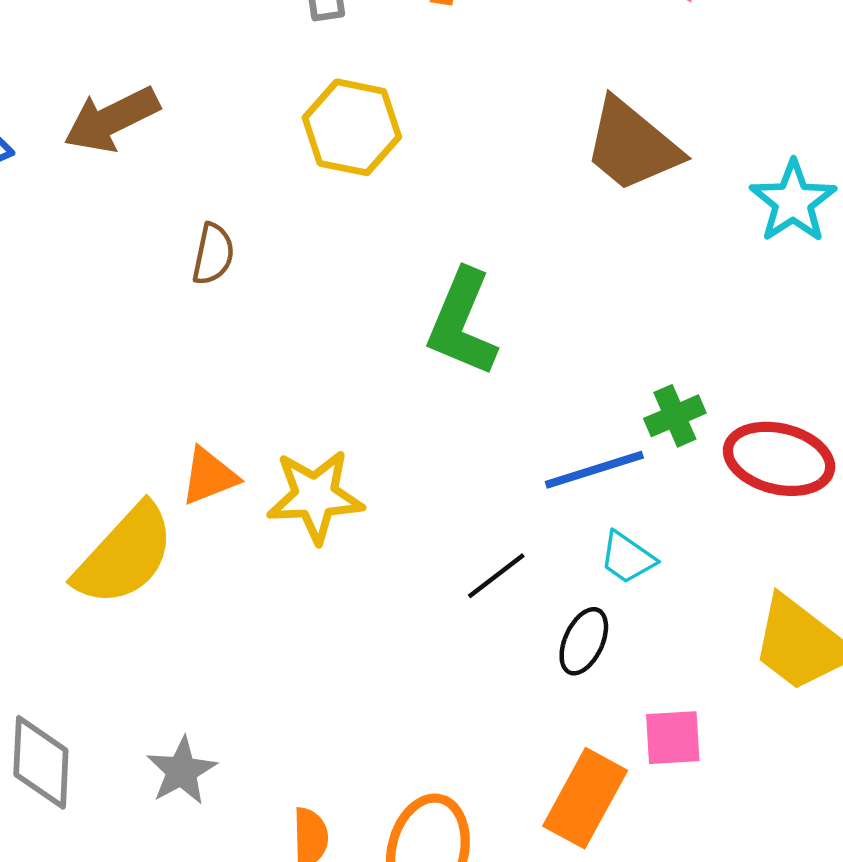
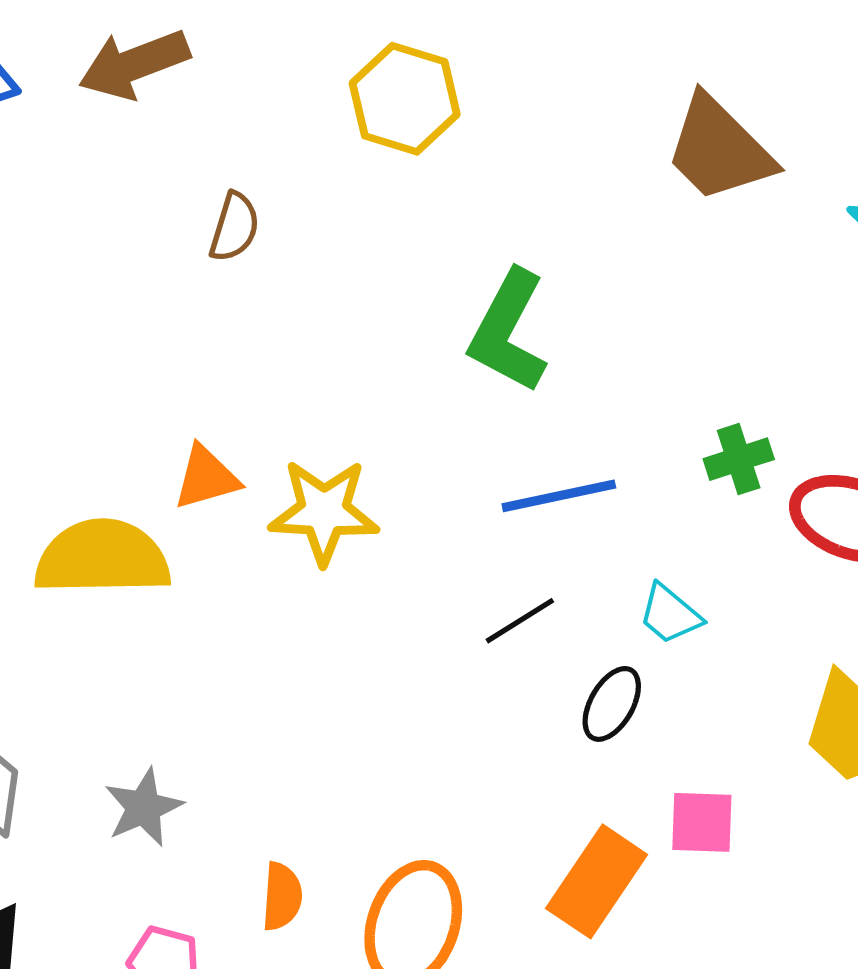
blue line: (594, 470) -> (559, 496), moved
yellow semicircle: (125, 555) -> (102, 558), turned -139

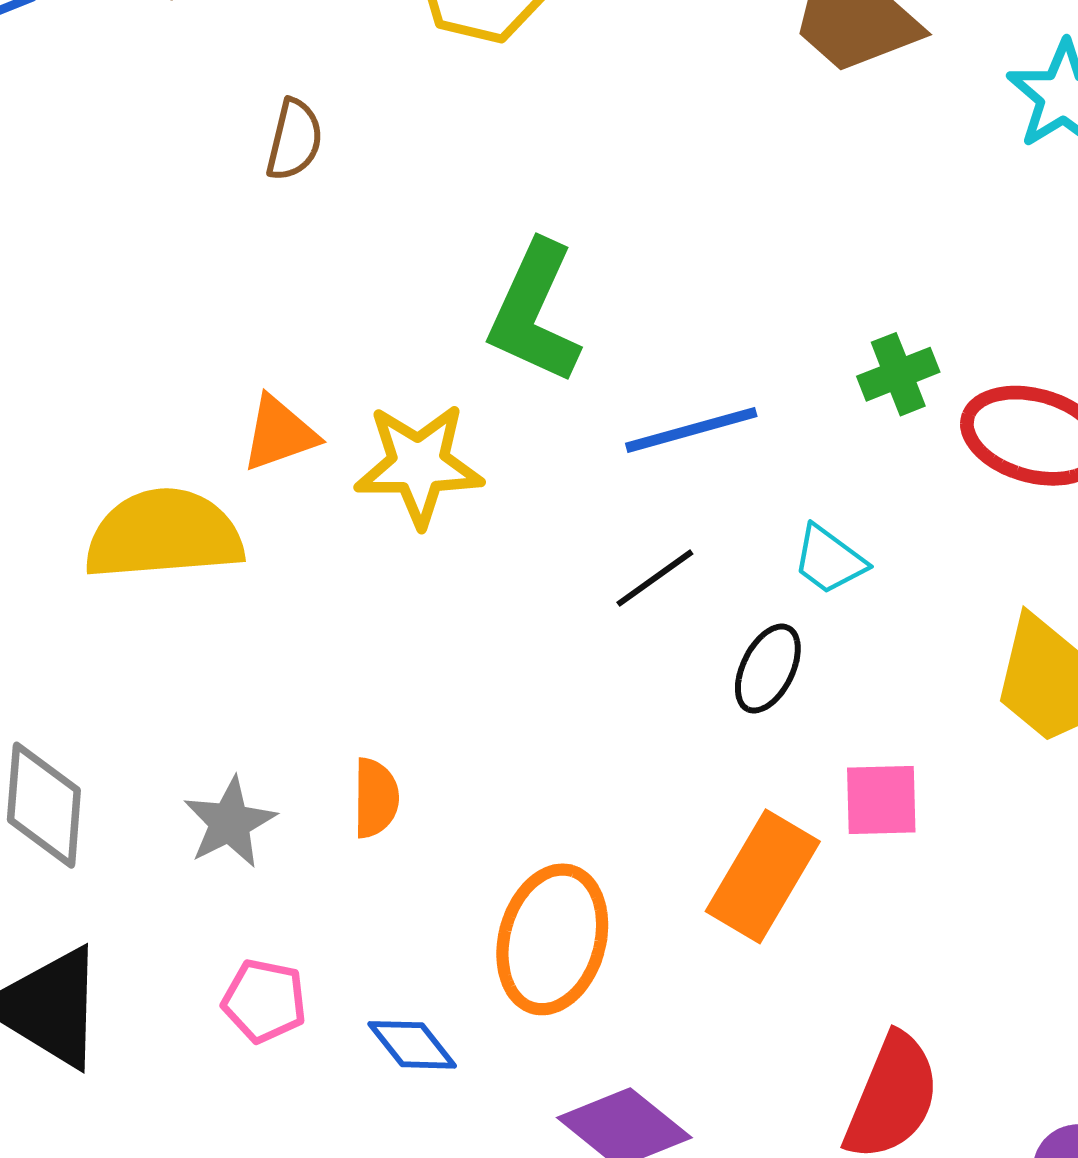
green L-shape: (508, 331) -> (534, 312), moved
orange semicircle: (282, 896) -> (376, 798), moved

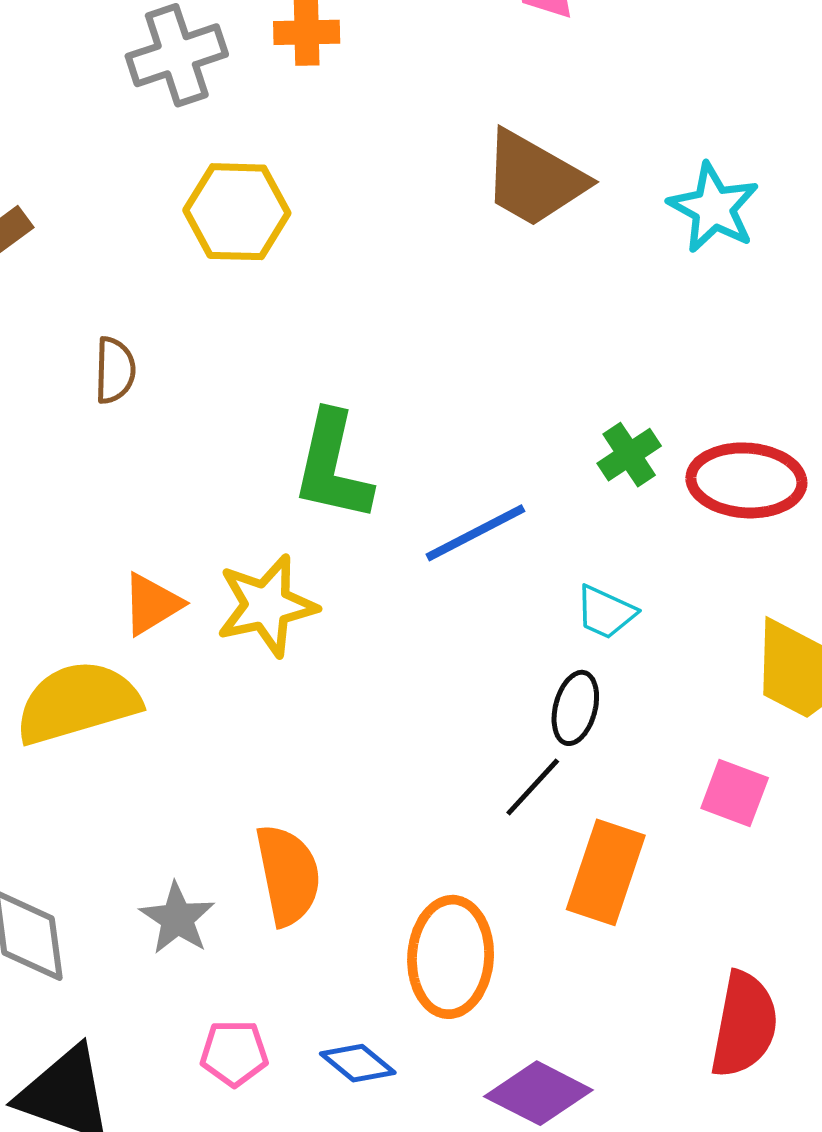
black line: (655, 578) -> (533, 787), moved
orange semicircle: (376, 798) -> (288, 875), size x1.6
pink square: (881, 800) -> (735, 793), moved, turned 34

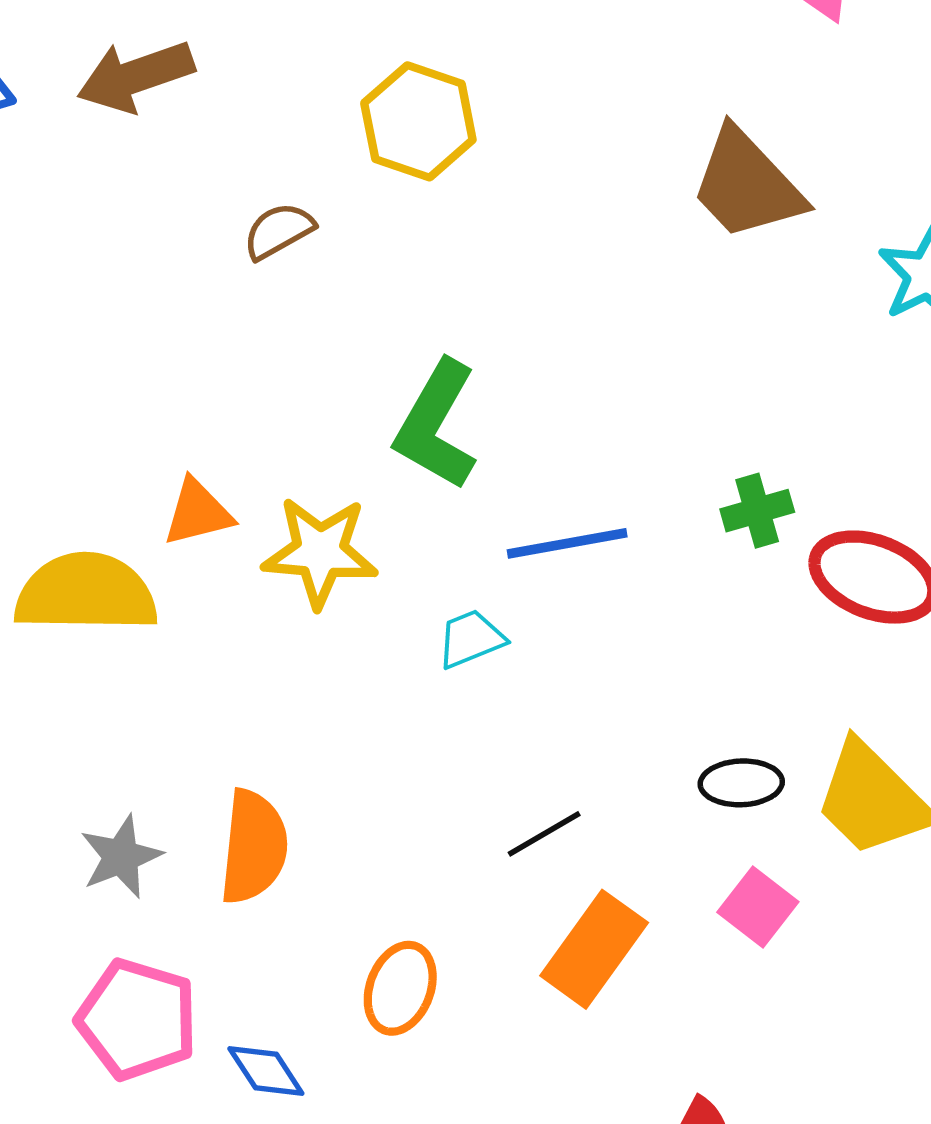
brown semicircle: (115, 370) -> (279, 231), moved, turned -138
cyan trapezoid: (606, 612) -> (471, 639), moved, turned 116
black ellipse: (575, 708) -> (741, 783), moved, turned 56
orange ellipse: (451, 957) -> (400, 988), size x0.7
pink pentagon: (234, 1053) -> (137, 1019), size x1.6

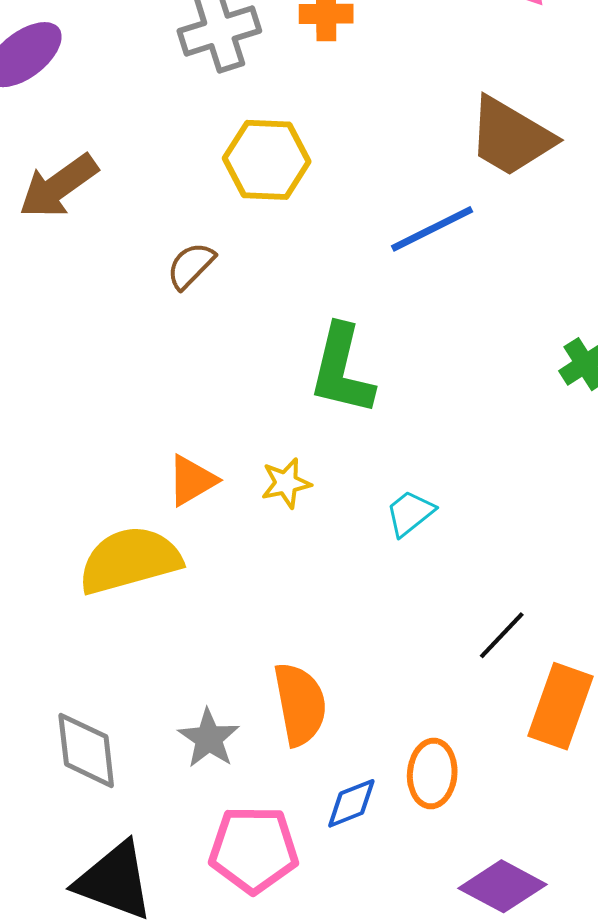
blue line: (567, 543) -> (432, 229), moved
yellow star: (320, 552) -> (286, 483), size x0.6
blue diamond: (266, 1071) -> (351, 803), moved, turned -62

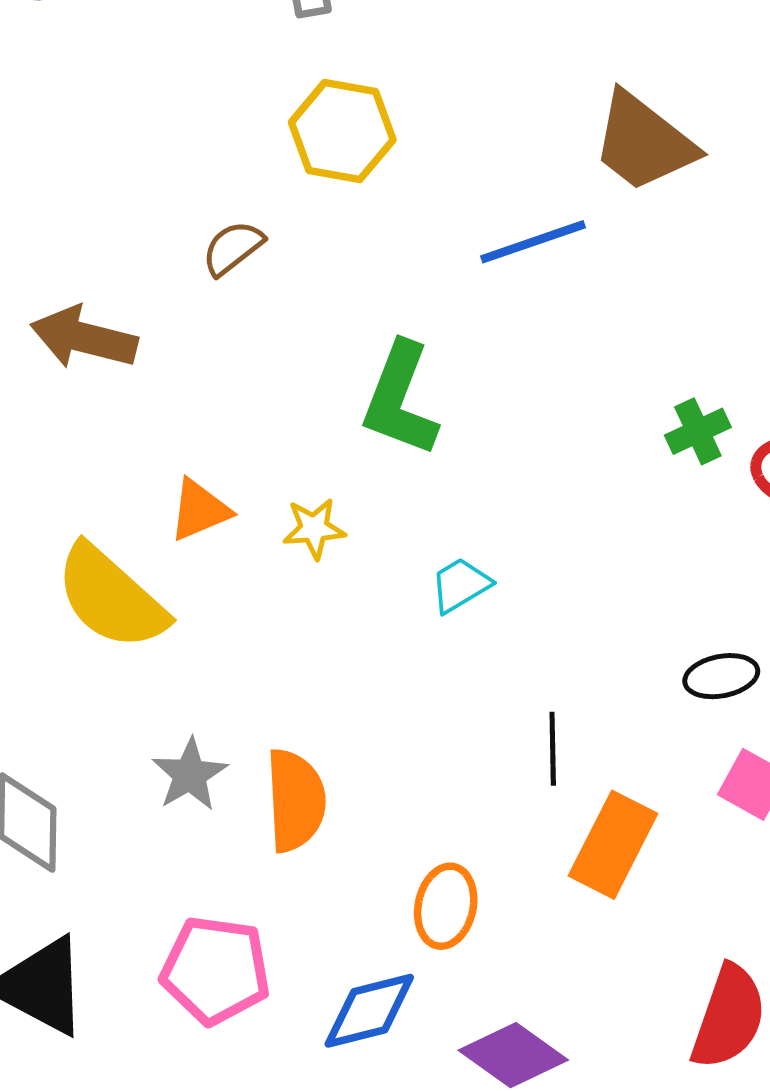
brown arrow: (58, 186) -> (84, 338), moved, turned 42
yellow semicircle: (130, 560) -> (111, 597), turned -130
black line: (502, 635) -> (553, 749), turned -52
gray star: (209, 738) -> (190, 775), moved
blue diamond: (351, 803) -> (369, 1011), moved, size x1.4

